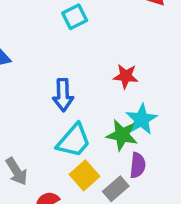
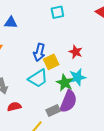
purple semicircle: (138, 165) -> (68, 101), size x1.6
yellow square: (85, 175) -> (51, 62), moved

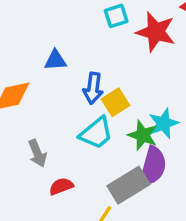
blue triangle: (11, 22) -> (55, 60), moved
red star: (76, 52) -> (156, 32), moved, size x1.6
gray rectangle: (53, 110) -> (128, 185), size x1.6

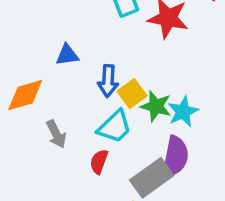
green star: (143, 135) -> (156, 106), moved
gray arrow: (37, 153) -> (56, 134), moved
red semicircle: (61, 186) -> (99, 162), moved, turned -45

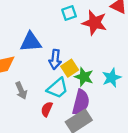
blue triangle: (67, 55) -> (31, 42), size x1.5
cyan star: (183, 112) -> (112, 78), moved
purple semicircle: (175, 157) -> (81, 102), moved

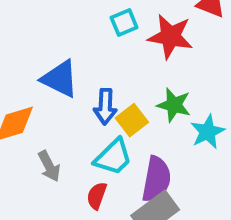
blue triangle: (31, 42) -> (60, 79), turned 35
green star: (84, 77) -> (174, 105), moved

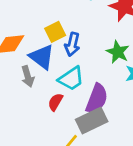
blue triangle: (60, 79) -> (42, 57), moved
yellow square: (132, 120) -> (55, 32), moved

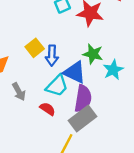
blue triangle: (42, 57) -> (75, 72), moved
red semicircle: (55, 102) -> (47, 109), turned 105

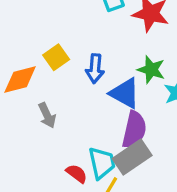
yellow square: (35, 48) -> (56, 57), moved
cyan trapezoid: (57, 86) -> (102, 163), moved, turned -60
red semicircle: (47, 109) -> (77, 174), moved

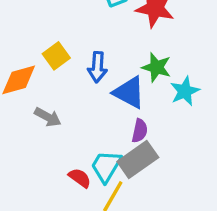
gray arrow: (47, 115) -> (48, 117), turned -35
purple semicircle: (134, 130) -> (140, 131), size x0.6
cyan trapezoid: (102, 163) -> (106, 166), turned -136

